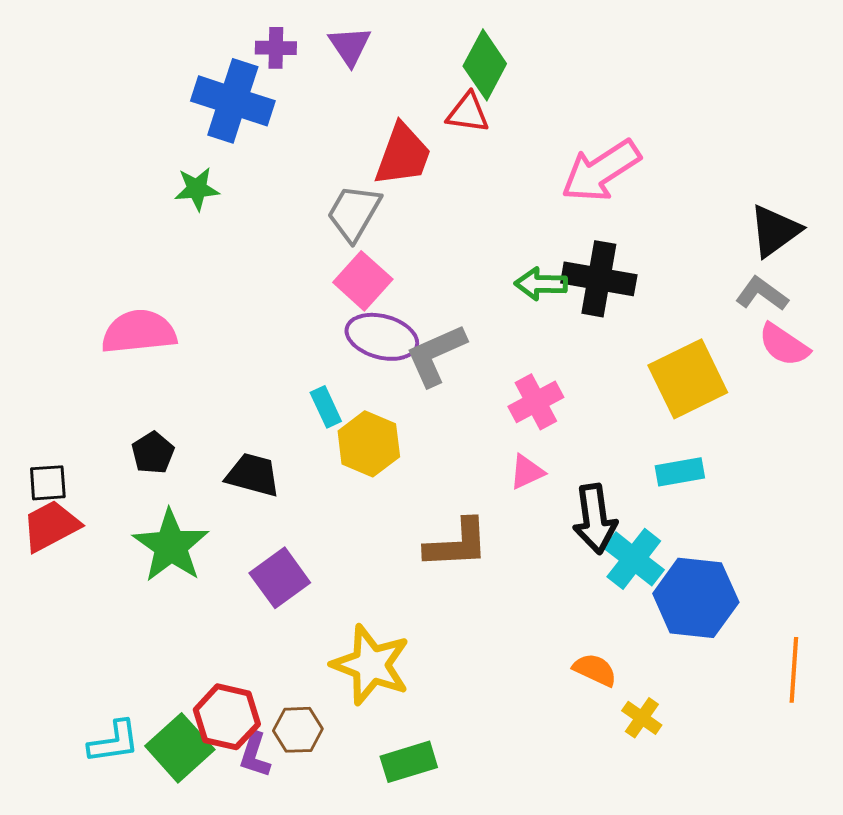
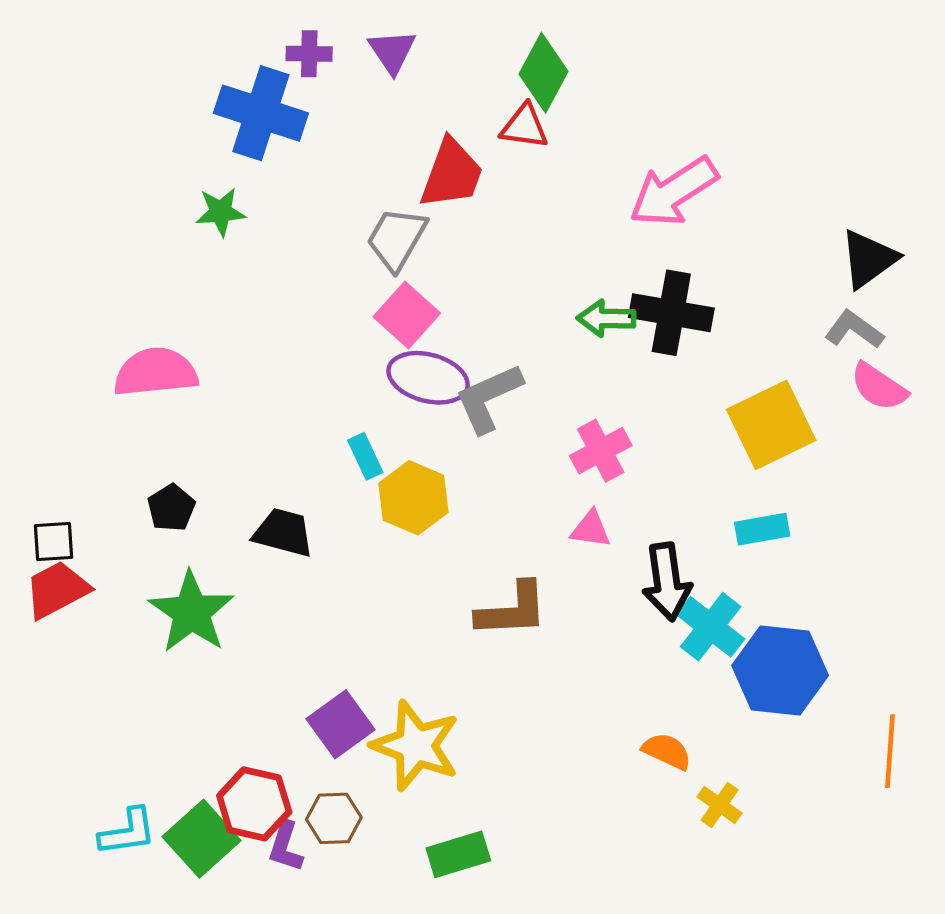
pink triangle: (527, 472) -> (591, 529), turned 33
purple square: (280, 578) -> (341, 724), moved

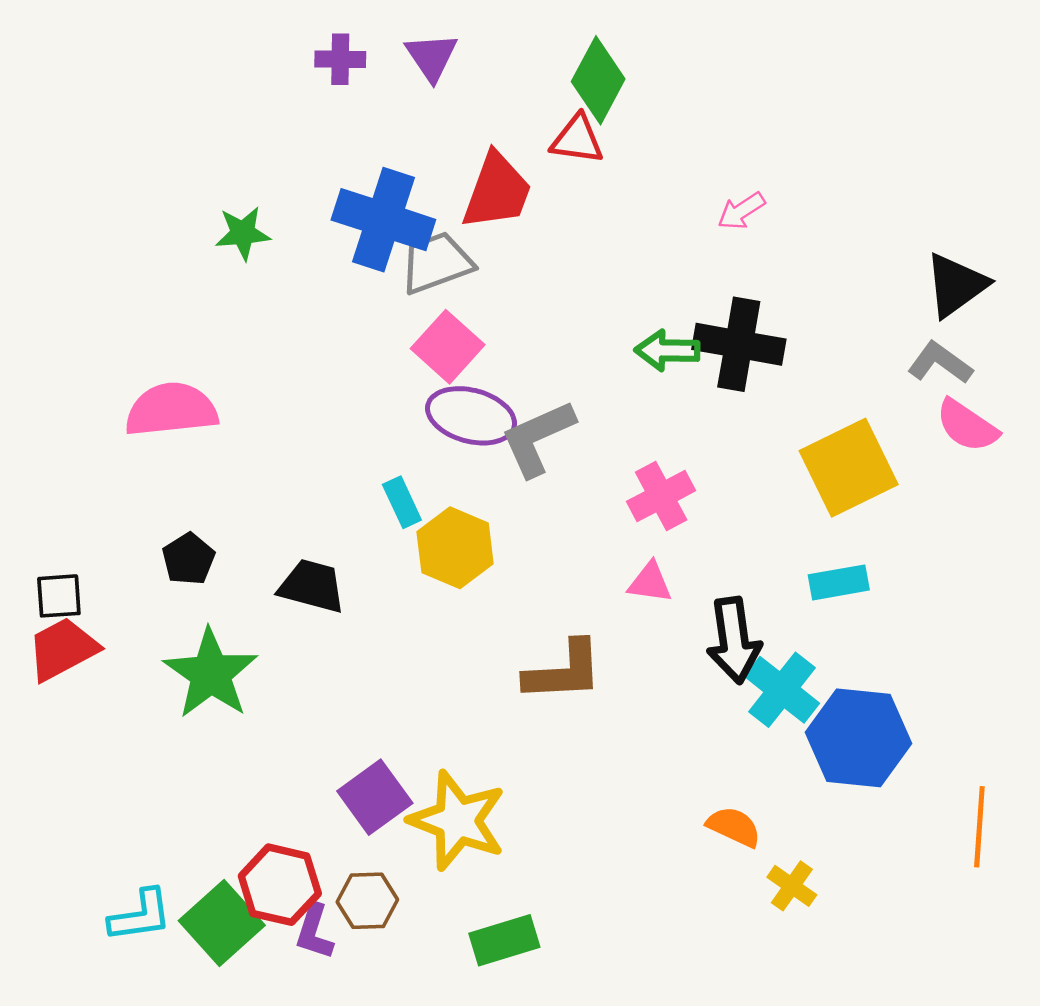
blue cross: (261, 113) -> (383, 220), moved
pink arrow: (674, 192) -> (741, 211), size x0.5
gray trapezoid: (397, 239) -> (437, 263), turned 40

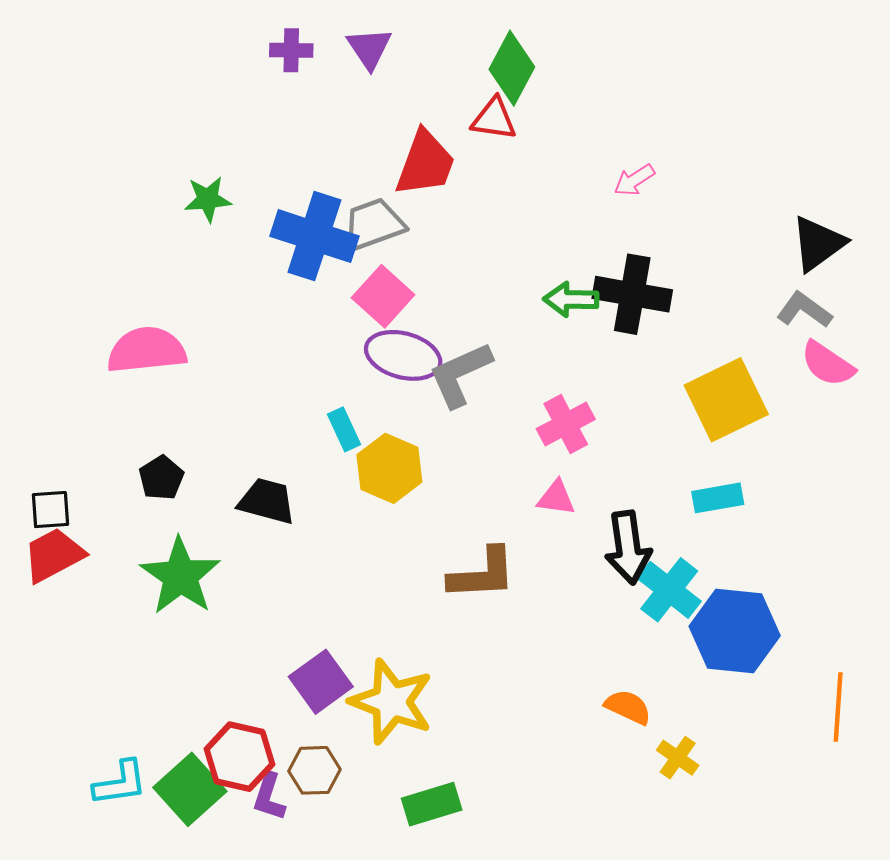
blue cross: (383, 220) -> (314, 236), moved

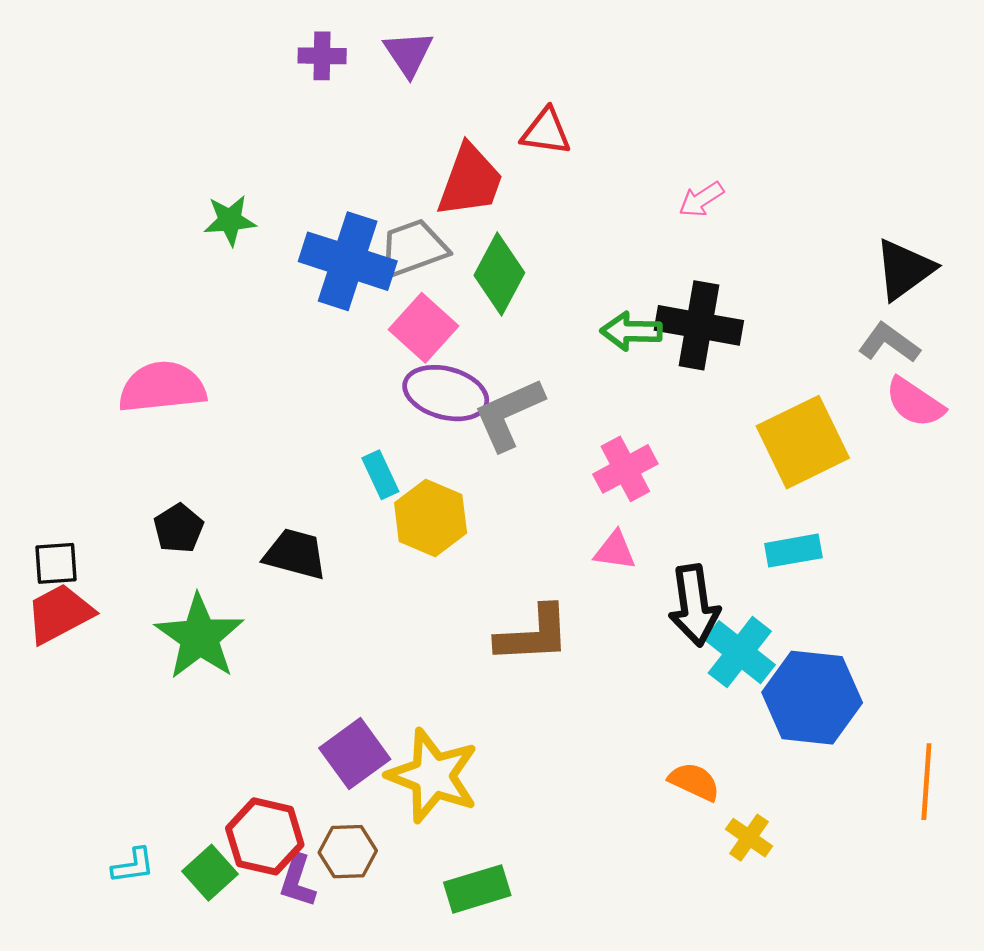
green diamond: (512, 68) -> (499, 274), moved
cyan L-shape: (120, 783) -> (133, 866), size x0.7
green square: (190, 789) -> (210, 873), size x0.7

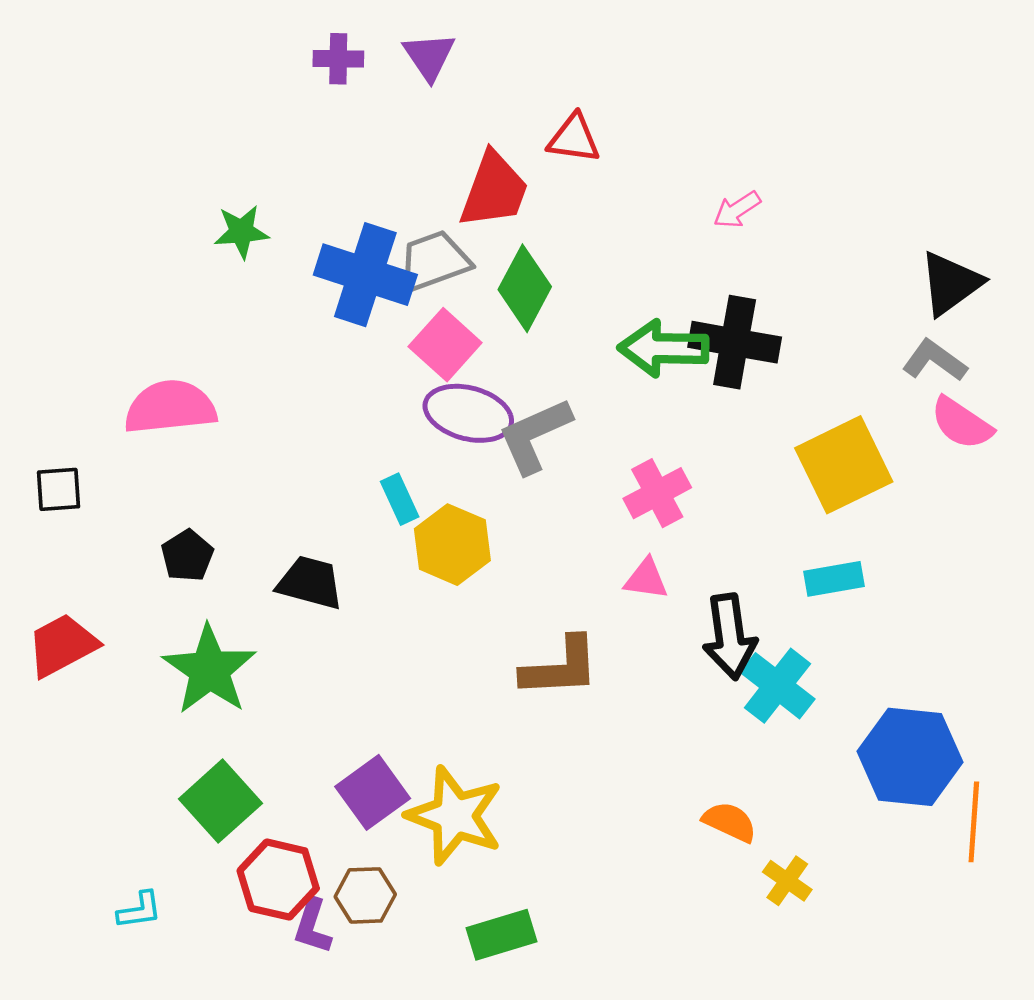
green arrow: (631, 331) -> (663, 348), size x1.4
black square: (56, 563) -> (59, 489), moved
blue hexagon: (812, 698) -> (910, 757), moved
green square: (210, 873) -> (220, 801), moved, size x1.4

